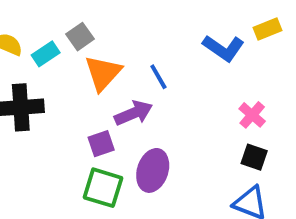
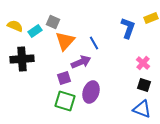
gray square: (80, 37) -> (53, 22), turned -32
blue L-shape: (223, 48) -> (128, 28), turned -105

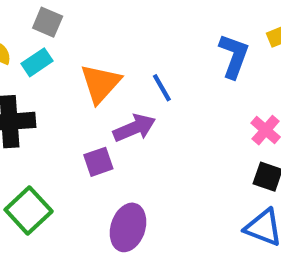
gray square: (53, 22) -> (48, 22), moved
purple ellipse: (91, 92) -> (128, 227), moved
green square: (65, 101) -> (29, 210), moved, turned 30

